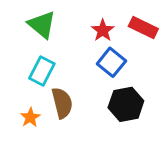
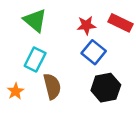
red star: (103, 30) -> (86, 25), turned 30
orange star: (30, 117) -> (16, 91), moved

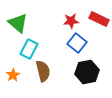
green triangle: (35, 20) -> (18, 23), moved

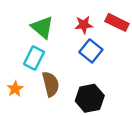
green triangle: (18, 23) -> (42, 27), moved
black hexagon: (87, 72) -> (90, 98), moved

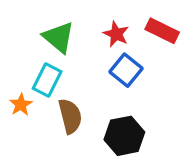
red star: (84, 25) -> (116, 34), turned 30
orange star: (15, 89) -> (21, 105), moved

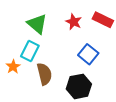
blue square: (126, 70) -> (88, 54), moved

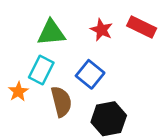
green triangle: (37, 24) -> (51, 33), turned -45
blue square: (88, 54) -> (90, 74), moved

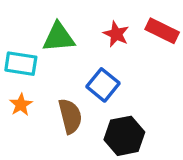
cyan rectangle: (41, 70) -> (21, 64), moved, turned 72

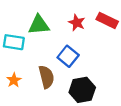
orange star: (21, 105) -> (14, 80), moved

